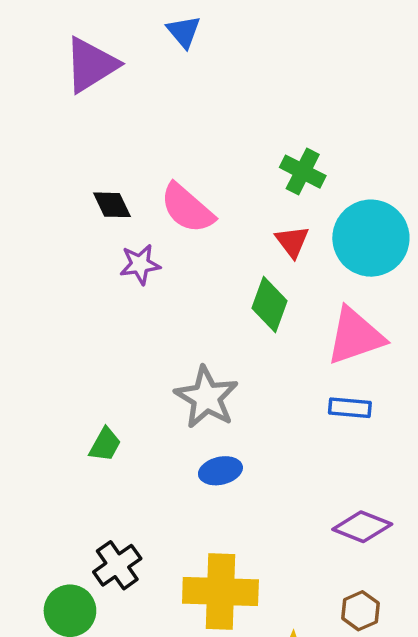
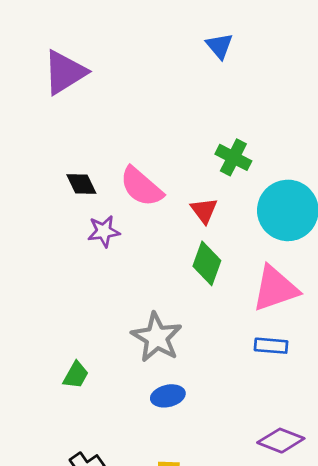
blue triangle: (184, 32) -> (219, 46), moved
red triangle: (292, 242) -> (204, 210), moved

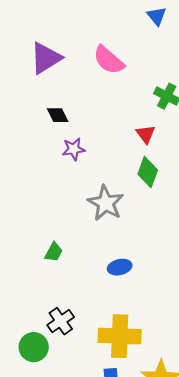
purple triangle: (65, 72) -> (46, 58), moved
pink semicircle: (141, 187) -> (109, 60), moved
gray star: (157, 337) -> (106, 203), moved

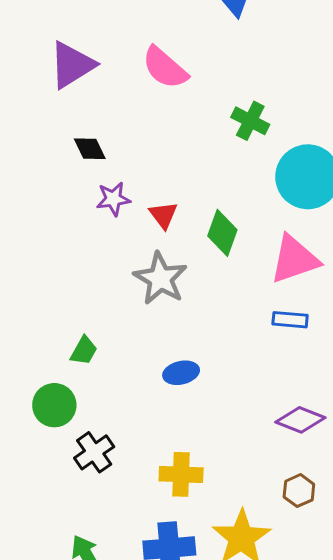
red triangle: (146, 134) -> (163, 215), moved
yellow cross: (120, 336) -> (181, 474), size x0.7
green circle: (34, 347) -> (54, 405), moved

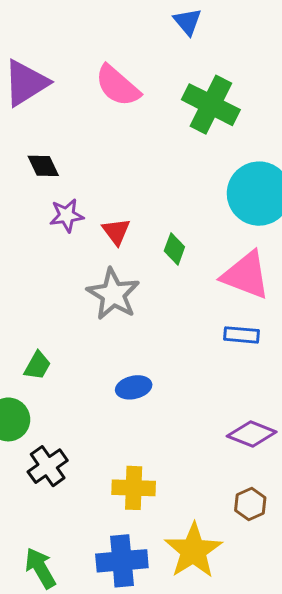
green cross: (250, 121) -> (211, 105), moved, size x1.5
green diamond: (222, 233) -> (174, 249), size x0.7
pink triangle: (295, 259) -> (246, 275), turned 40

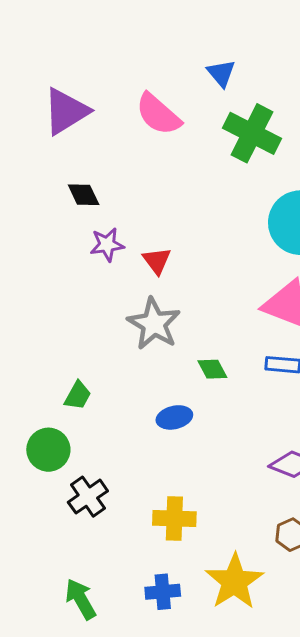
blue triangle: (188, 22) -> (221, 73), moved
green diamond: (174, 249) -> (212, 369), moved, turned -48
blue cross: (122, 561) -> (163, 592), size x0.7

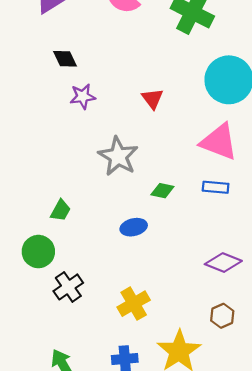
red triangle: (157, 261) -> (152, 99), moved
green diamond: (212, 369) -> (162, 191), turned -50
yellow cross: (174, 519) -> (134, 304), turned -32

